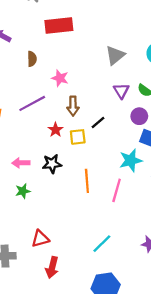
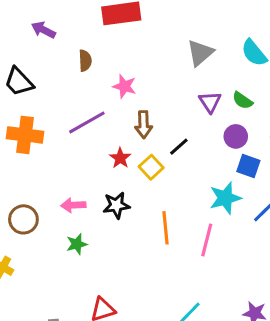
yellow square: (78, 137) -> (151, 167), turned -35

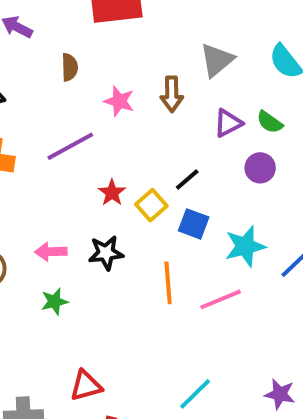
purple triangle: (210, 102) -> (228, 123), turned 35
brown arrow: (144, 125) -> (172, 94), moved
blue square: (248, 166) -> (194, 224), moved
pink line: (207, 240) -> (221, 299), turned 52

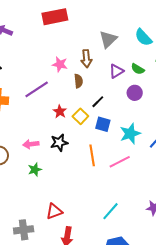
brown semicircle: (70, 67) -> (78, 81), moved

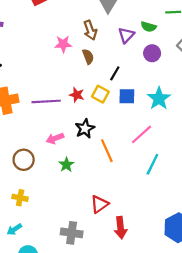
purple line: (37, 89) -> (46, 101), moved, turned 45
orange line: (92, 155) -> (107, 151), moved
pink line: (120, 162) -> (141, 134), moved
cyan line: (110, 211) -> (152, 164), moved
gray cross: (24, 230) -> (72, 233), turned 30

